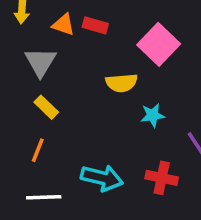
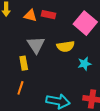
gray triangle: (40, 62) -> (36, 45), moved
yellow rectangle: (46, 107) -> (24, 63), turned 40

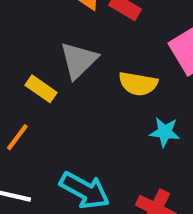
yellow rectangle: (24, 63) -> (41, 89), turned -64

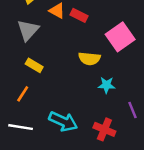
gray triangle: (79, 60) -> (28, 30), moved

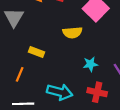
yellow rectangle: (34, 65) -> (37, 52), moved
cyan star: (106, 85) -> (90, 64), moved

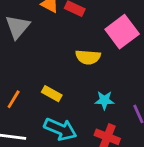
yellow rectangle: (37, 52) -> (52, 94), moved

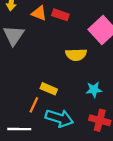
orange line: (14, 99) -> (34, 105), moved

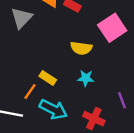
cyan star: (94, 90) -> (86, 78), moved

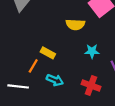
cyan star: (86, 78) -> (92, 51), moved
cyan arrow: (53, 109) -> (55, 80), size x0.7

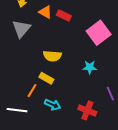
yellow semicircle: (75, 25) -> (52, 56), moved
cyan star: (92, 51) -> (90, 67), moved

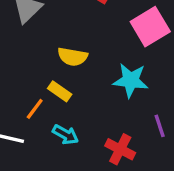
cyan star: (90, 67) -> (131, 80), size x1.5

